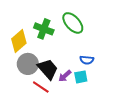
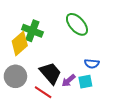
green cross: (44, 29) -> (32, 31), moved
gray circle: (28, 64) -> (15, 76), moved

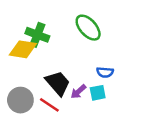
yellow diamond: (20, 43) -> (23, 49), turned 50
gray circle: (15, 76) -> (20, 100), moved

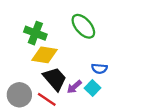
yellow diamond: (23, 49) -> (45, 55), moved
cyan square: (98, 93) -> (92, 88), turned -35

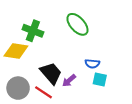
yellow diamond: (45, 55) -> (16, 51), moved
cyan square: (92, 88) -> (100, 80), moved, turned -32

